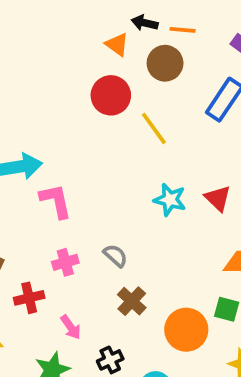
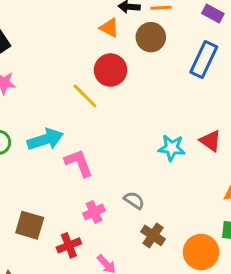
yellow line: (154, 128) -> (85, 96), moved

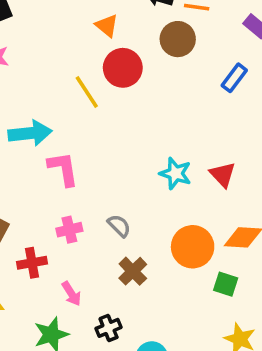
orange triangle: (109, 28) -> (107, 26), moved
blue rectangle: (204, 59) -> (234, 78), size x0.7
orange circle: (201, 252) -> (193, 247), moved

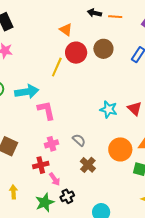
brown circle: (178, 39) -> (103, 49), moved
yellow line: (87, 92) -> (57, 67), turned 60
red cross: (32, 263) -> (41, 165), moved
black cross: (109, 328) -> (67, 196), moved

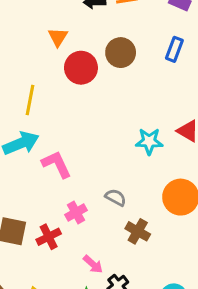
orange triangle: (66, 30) -> (58, 37), turned 40
yellow line: (57, 67) -> (30, 100), moved
red cross: (41, 165) -> (49, 237), moved

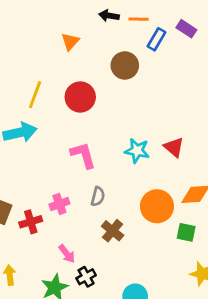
blue rectangle: (174, 49) -> (157, 39), moved
red circle: (81, 68) -> (80, 97), moved
pink L-shape: (57, 164) -> (83, 155), moved
gray semicircle: (116, 197) -> (98, 196), turned 66

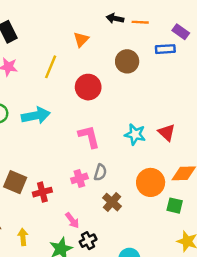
blue rectangle: (157, 39) -> (165, 49), moved, turned 54
yellow line: (35, 95) -> (51, 67), moved
pink cross: (59, 204) -> (79, 178), moved

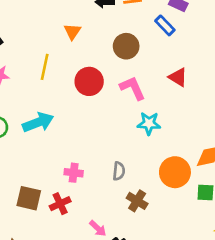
blue rectangle: (165, 49) -> (165, 25), turned 60
red triangle: (167, 133) -> (178, 77), moved
pink L-shape: (89, 137) -> (133, 88), moved
pink cross: (79, 178) -> (74, 173), moved, turned 35

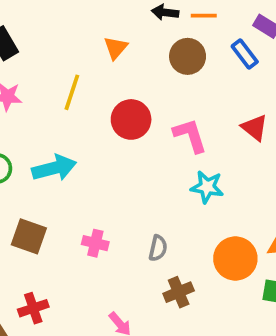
brown circle: (126, 46) -> (188, 56), moved
brown square: (29, 198) -> (29, 236), moved
brown cross: (137, 201) -> (179, 292), turned 30
red cross: (60, 204) -> (33, 308), moved

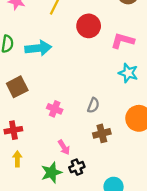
pink L-shape: (190, 136) -> (123, 41), turned -65
brown square: (29, 236) -> (17, 87), turned 35
pink cross: (95, 243) -> (55, 109), moved

